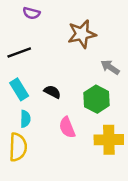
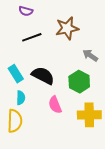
black line: (19, 52) -> (32, 37), moved
black semicircle: (52, 92) -> (43, 76), size x1.6

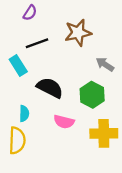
purple semicircle: (26, 11) -> (30, 13), turned -72
cyan rectangle: (16, 74) -> (18, 65), moved
pink semicircle: (55, 105) -> (64, 122), turned -54

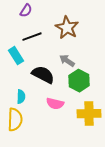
brown star: (78, 33) -> (67, 28), turned -30
gray arrow: (105, 64) -> (67, 61), moved

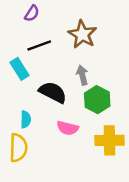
gray arrow: (67, 61) -> (82, 75), turned 42

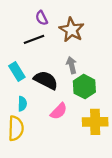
purple semicircle: (32, 13) -> (42, 18), moved, turned 120
cyan rectangle: (20, 69) -> (17, 72), moved
pink semicircle: (68, 128) -> (59, 111), turned -60

